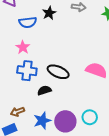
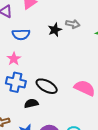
black star: (49, 13) -> (55, 30), moved

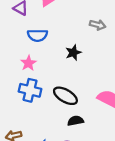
black star: (55, 30) -> (73, 53), moved
black semicircle: (31, 103) -> (76, 121), moved

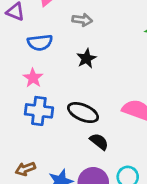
gray arrow: (98, 25) -> (82, 20), moved
black semicircle: (76, 121) -> (99, 142), turned 56

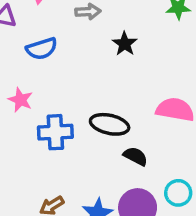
black star: (86, 58) -> (125, 44), moved
pink star: (33, 78) -> (20, 100), moved

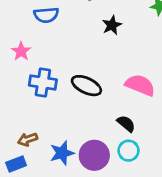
black semicircle: (135, 156) -> (126, 124), moved

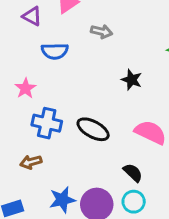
black star: (112, 25) -> (132, 80), moved, turned -30
brown arrow: (28, 139) -> (31, 162), moved

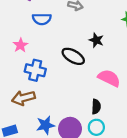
black ellipse: (93, 129) -> (73, 56), moved
brown arrow: (31, 162) -> (23, 98), size x1.5
black semicircle: (133, 173) -> (96, 107), turned 48

